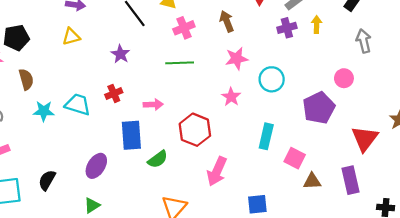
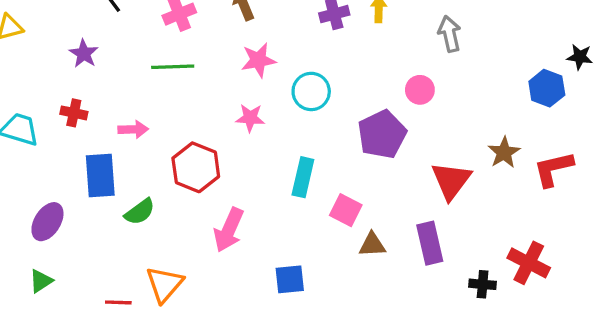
red cross: (114, 94) -> (74, 113), turned 35
pink star: (231, 97) -> (250, 118), turned -30

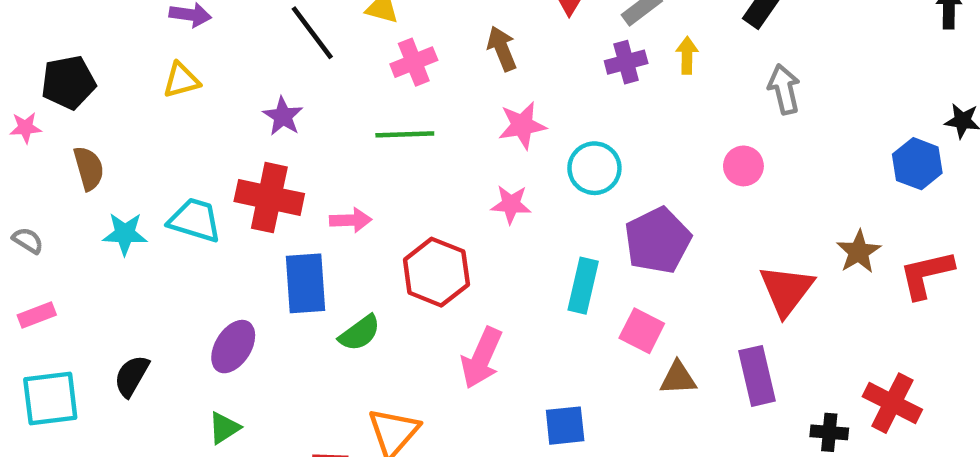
red cross: (74, 113) -> (269, 198), size x1.8
purple pentagon: (382, 134) -> (658, 240), moved

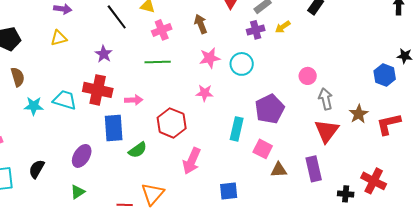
yellow arrow: (687, 55) -> (283, 27), turned -126
gray arrow: (784, 89) -> (326, 99), moved
cyan circle: (594, 168) -> (242, 64), moved

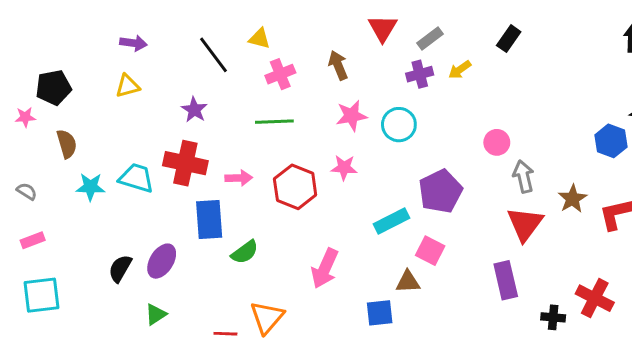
red hexagon: (172, 123) -> (295, 187), moved
cyan rectangle: (237, 129) -> (392, 221), turned 50
black semicircle: (37, 169) -> (120, 268), moved
brown triangle: (279, 170) -> (408, 282), moved

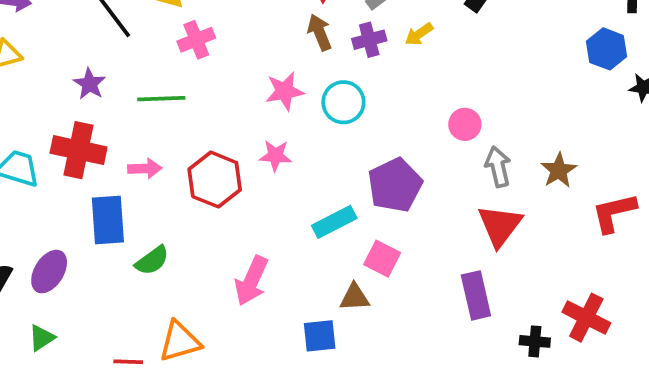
brown arrow: (338, 65) -> (320, 32), moved
green line: (274, 122) -> (161, 99), moved
blue hexagon: (611, 141) -> (607, 49), moved
brown star: (572, 199) -> (559, 170), moved
orange triangle: (267, 317) -> (180, 341), turned 33

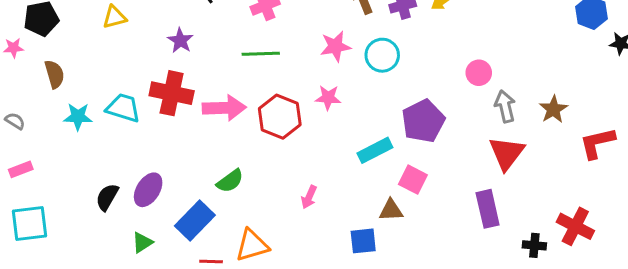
green line: (161, 99) -> (261, 54), moved
pink arrow: (145, 168) -> (224, 108), size x1.6
blue rectangle: (108, 220) -> (195, 221), moved, turned 48
pink arrow: (251, 281) -> (309, 197), size x0.6

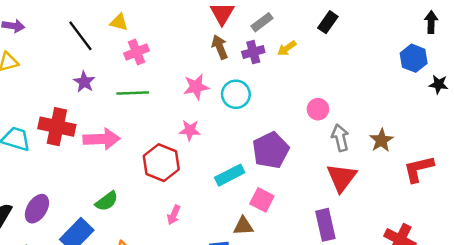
purple star: (180, 41) -> (84, 82), moved
red hexagon: (280, 117) -> (161, 163), moved

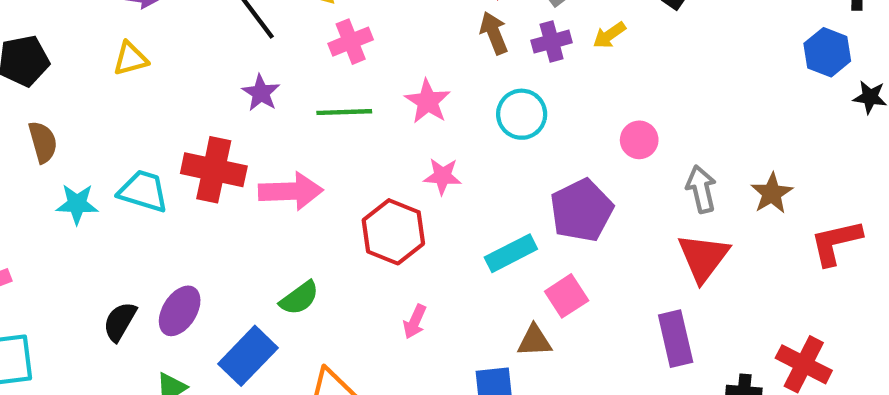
pink star: (196, 87) -> (428, 101), moved, turned -30
pink circle: (318, 109) -> (639, 140), moved
pink square: (262, 200) -> (567, 296), turned 30

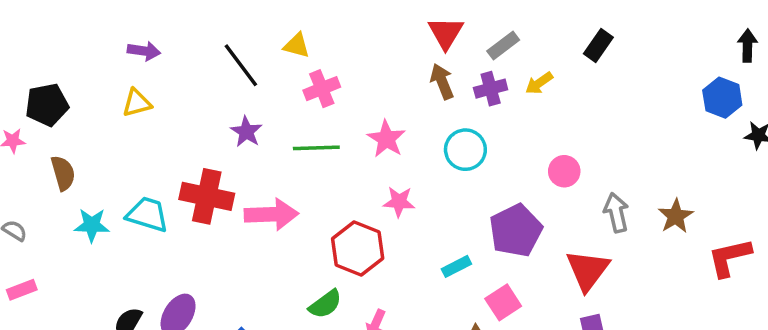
cyan rectangle: (511, 253) -> (456, 266), size x0.7
red triangle: (703, 257) -> (588, 270), moved
green semicircle: (299, 298) -> (325, 304), moved

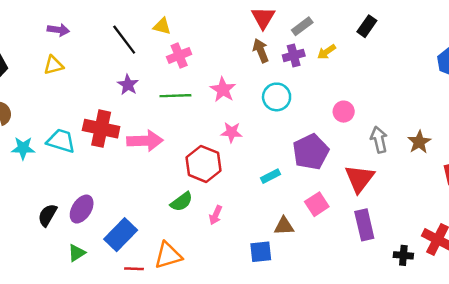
pink square: (503, 302) -> (317, 204), moved

